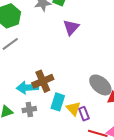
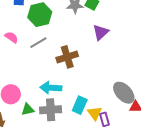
brown cross: (43, 81) -> (67, 57), moved
gray cross: (29, 110) -> (51, 110), size x1.5

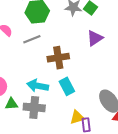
cyan rectangle: (80, 105) -> (67, 86), moved, turned -60
yellow triangle: (95, 113) -> (77, 117), turned 42

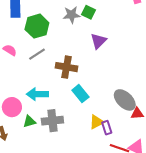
brown cross: (58, 58) -> (66, 67), turned 30
cyan arrow: (38, 86) -> (37, 94), moved

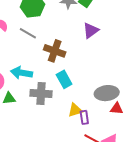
gray line: (37, 54) -> (28, 33), turned 54
gray ellipse: (125, 100) -> (107, 93), turned -60
gray cross: (52, 121) -> (41, 94), moved

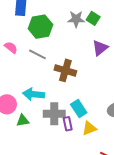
cyan rectangle: (64, 79) -> (79, 109), moved
purple rectangle: (84, 117) -> (68, 124), moved

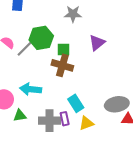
green square: (93, 18) -> (63, 49), moved, turned -32
green hexagon: (40, 27) -> (41, 38), moved
gray line: (37, 54) -> (24, 49), moved, turned -72
gray cross: (54, 114) -> (49, 121), moved

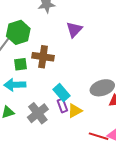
green square: (63, 49) -> (20, 64), moved
purple rectangle: (65, 119) -> (62, 106), moved
gray cross: (49, 121) -> (38, 113), turned -30

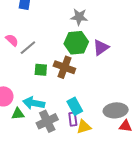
green hexagon: (18, 32) -> (76, 43), moved
cyan arrow: (15, 85) -> (34, 103), moved

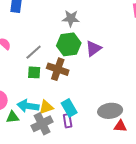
gray line: (28, 48) -> (34, 52), moved
yellow triangle: (84, 127) -> (46, 107), moved

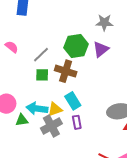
gray star: (71, 18) -> (104, 22), moved
cyan rectangle: (69, 108) -> (73, 101), moved

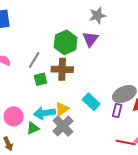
gray star: (104, 22) -> (97, 15), moved
cyan rectangle: (73, 101) -> (91, 102), moved
purple rectangle: (77, 122) -> (117, 111), moved, turned 40

